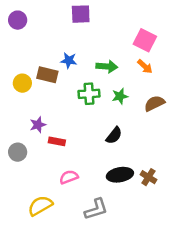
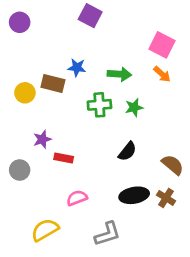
purple square: (81, 14) -> (90, 16), turned 30
brown semicircle: (154, 103) -> (173, 165), moved, turned 66

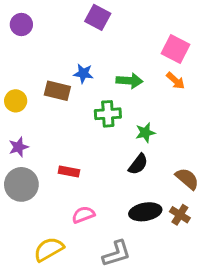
yellow circle: (25, 93) -> (16, 101), moved
green star: (134, 107) -> (145, 133), moved
purple star: (42, 139) -> (18, 147), moved
gray circle: (20, 170) -> (21, 184), size x1.5

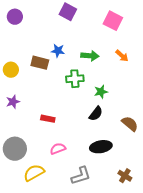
pink square: (176, 49) -> (113, 21), moved
gray circle: (21, 184) -> (15, 149), moved
brown cross: (180, 215) -> (125, 176), moved

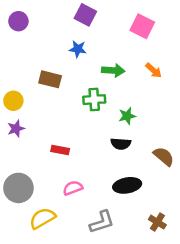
blue star: (58, 51) -> (78, 49), moved
yellow circle: (11, 70) -> (13, 101), moved
black semicircle: (96, 114) -> (121, 144), turned 56

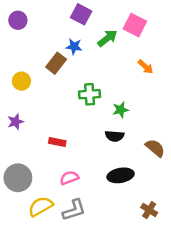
green arrow: (113, 70) -> (107, 38), moved, turned -42
brown rectangle: (50, 79) -> (56, 63), moved, turned -66
yellow circle: (13, 101) -> (21, 81), moved
gray L-shape: (102, 222) -> (74, 210), moved

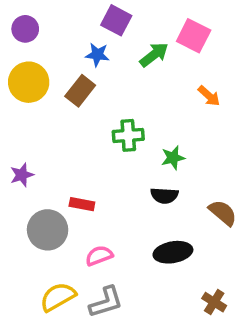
blue star: (74, 47) -> (97, 55), moved
yellow circle: (21, 81) -> (29, 82), moved, size x1.5
gray circle: (18, 178) -> (48, 230), moved

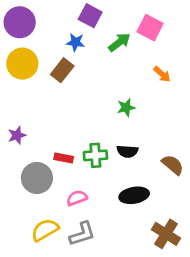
purple circle: (25, 29) -> (20, 22), size x1.5
green cross: (128, 135) -> (95, 155), moved
green star: (173, 158) -> (126, 107), moved
brown cross: (214, 302) -> (166, 234), size x1.5

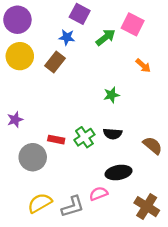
green cross: (95, 155) -> (84, 137), turned -30
pink semicircle: (77, 198) -> (99, 194), moved

